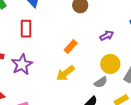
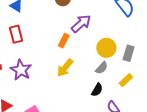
purple arrow: (107, 36) -> (81, 24), moved, size x1.5

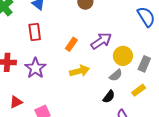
purple arrow: (81, 24) -> (101, 41), moved
orange rectangle: (64, 41) -> (71, 44), moved
yellow arrow: (65, 68) -> (80, 71), turned -150

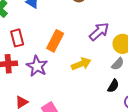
red rectangle: (35, 32) -> (17, 38), moved
orange rectangle: (71, 44) -> (55, 41), moved, size x1.5

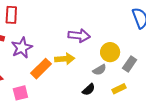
purple arrow: (99, 31) -> (79, 36), moved, turned 30
orange rectangle: (55, 41) -> (41, 69), moved

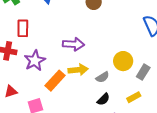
purple arrow: (79, 36) -> (74, 44), moved
gray semicircle: (99, 70) -> (102, 77), moved

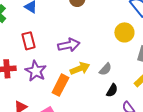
red rectangle: (23, 28) -> (29, 41), moved
yellow circle: (123, 61) -> (124, 32), moved

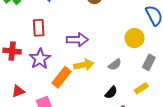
gray semicircle: (105, 69) -> (115, 65), moved

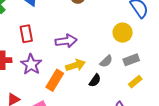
gray rectangle: (149, 62) -> (131, 60), moved, turned 49
black semicircle: (111, 92) -> (95, 80), moved

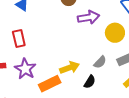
purple arrow: (66, 41) -> (89, 17), moved
orange rectangle: (55, 80) -> (50, 84), turned 35

